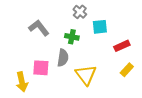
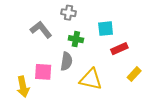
gray cross: (80, 12) -> (69, 13), moved, turned -32
red rectangle: (122, 46) -> (119, 49), moved
yellow triangle: (86, 75) -> (91, 79), turned -40

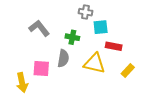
gray cross: (69, 13) -> (85, 12), moved
red rectangle: (119, 49) -> (114, 46), turned 35
yellow triangle: (91, 79) -> (95, 63), moved

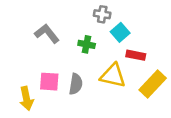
cyan square: (101, 27) -> (120, 32), turned -35
gray semicircle: (63, 58) -> (76, 84), moved
yellow rectangle: (128, 70) -> (153, 84), size x1.6

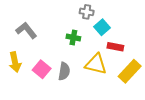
gray L-shape: (47, 34) -> (26, 30), moved
pink square: (49, 82) -> (42, 69), turned 36
yellow arrow: (26, 98) -> (15, 62), moved

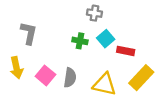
cyan square: (102, 27) -> (106, 39), moved
gray L-shape: (26, 30) -> (29, 33), turned 50
yellow triangle: (96, 64) -> (104, 84), moved

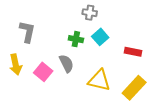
red rectangle: (126, 51) -> (133, 52), moved
gray semicircle: (70, 78) -> (66, 63), moved, turned -36
yellow rectangle: (141, 78) -> (134, 88), moved

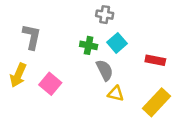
gray semicircle: (66, 63) -> (105, 70), moved
yellow arrow: (16, 64) -> (18, 75), turned 36
yellow triangle: (99, 80) -> (116, 94), size x0.6

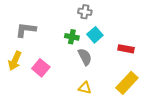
gray L-shape: (32, 37) -> (26, 30), turned -95
yellow triangle: (116, 94) -> (85, 88), moved

